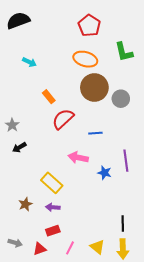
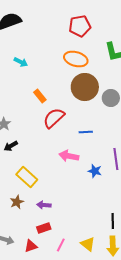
red pentagon: (89, 26) -> (80, 26), turned 30
yellow rectangle: (52, 183) -> (27, 177), moved

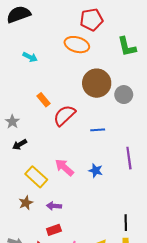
orange ellipse: (76, 59) -> (77, 45), moved
orange rectangle: (40, 96) -> (44, 100), moved
pink arrow: (69, 156) -> (64, 167), moved, turned 30
blue star: (95, 171) -> (96, 171), moved

